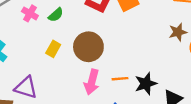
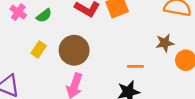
orange line: (120, 79) -> (135, 66), moved

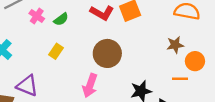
brown circle: (74, 50) -> (107, 53), moved
orange line: (135, 66) -> (180, 79), moved

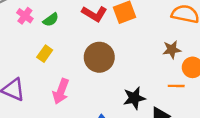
pink arrow: (90, 86) -> (61, 91), moved

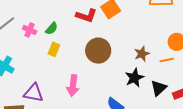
brown star: (172, 50) -> (142, 54), moved
yellow rectangle: (45, 54) -> (54, 49), moved

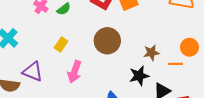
yellow rectangle: (54, 49) -> (61, 44), moved

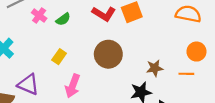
orange circle: (190, 47) -> (196, 52), moved
orange line: (176, 64) -> (186, 74), moved

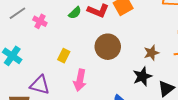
green semicircle: (63, 19) -> (75, 13), moved

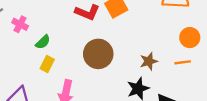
green semicircle: (75, 13) -> (43, 42), moved

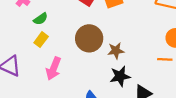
brown star: (149, 61) -> (116, 51), moved

